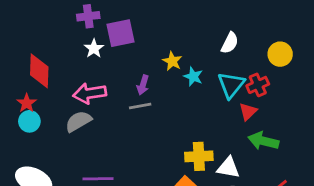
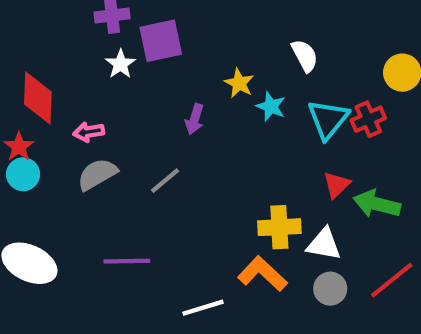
white semicircle: (230, 43) -> (305, 56), moved, turned -55
pink arrow: (90, 93) -> (89, 132), moved, size x0.6
gray line: (140, 106) -> (165, 181), moved, turned -30
red triangle: (248, 112) -> (337, 185), moved

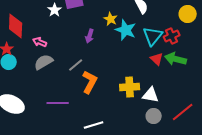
cyan star: (271, 106) -> (126, 30), size x1.5
pink arrow: (89, 132) -> (40, 42), turned 32
red triangle: (337, 185) -> (157, 59), moved, turned -32
green arrow: (377, 204) -> (176, 59), moved
orange L-shape: (262, 274) -> (90, 82), moved, turned 75

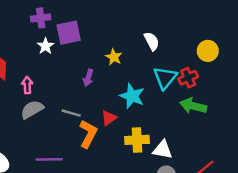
cyan star: (126, 30) -> (132, 96), moved
pink arrow: (40, 42) -> (27, 85), turned 64
red triangle: (157, 59) -> (109, 118), moved, turned 40
gray line: (76, 65) -> (71, 113), turned 56

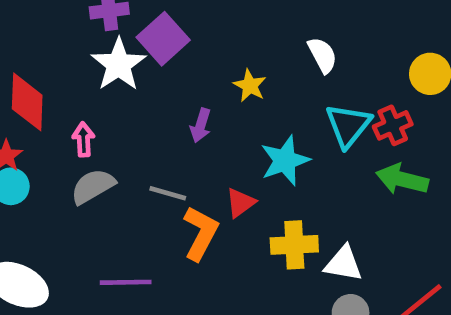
purple square: (69, 33) -> (163, 39), turned -30
white star: (46, 46) -> (119, 64), size x1.6
cyan star: (132, 96) -> (285, 161), turned 30

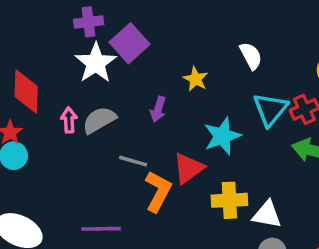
gray semicircle: (93, 186) -> (99, 120), moved
red triangle: (240, 203) -> (188, 168), size x1.4

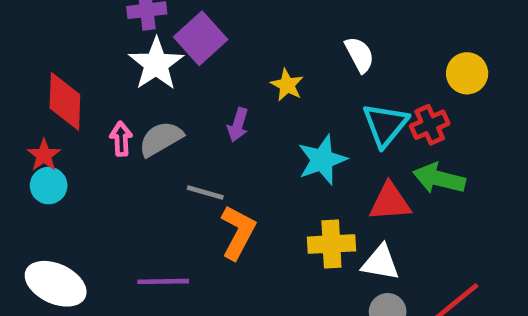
red triangle: (188, 168) -> (390, 202), moved, turned 32

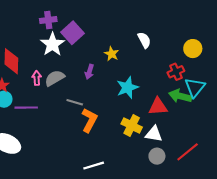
cyan triangle: (385, 125) -> (195, 88), moved
yellow cross: (331, 244) -> (132, 126), turned 30
purple line: (163, 281) -> (26, 108), moved

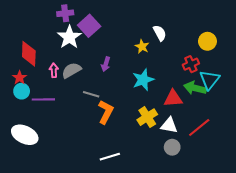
yellow star: (112, 54) -> (142, 46), moved
yellow cross: (132, 126) -> (147, 117), turned 30
red line: (188, 152) -> (199, 127), moved

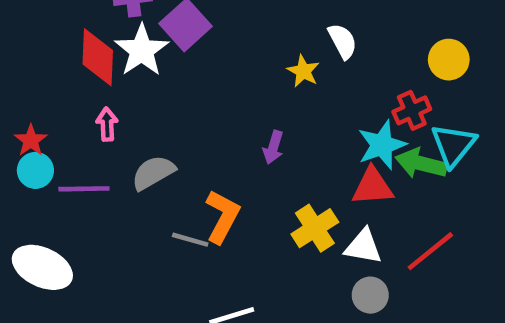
red diamond: (29, 54) -> (98, 57), moved
purple arrow: (106, 64) -> (273, 147), moved
gray semicircle: (71, 70) -> (153, 173), moved
cyan star: (143, 80) -> (382, 145), moved
gray line: (91, 94) -> (190, 240), moved

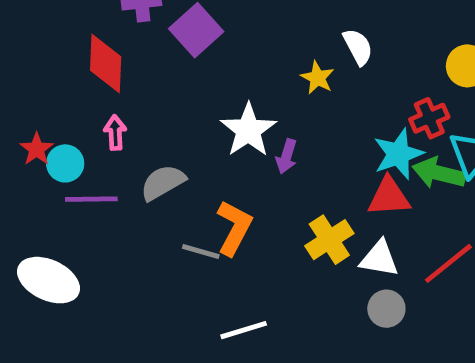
white star: (142, 50) -> (248, 130), moved
cyan circle: (35, 170) -> (65, 163), moved

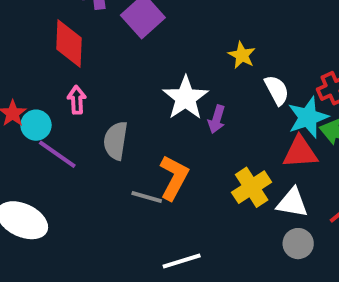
white semicircle: (358, 47) -> (277, 90), moved
gray semicircle: (163, 182) -> (116, 141), turned -51
purple line: (91, 199) -> (57, 154), turned 36

